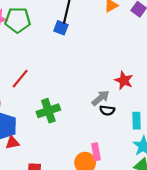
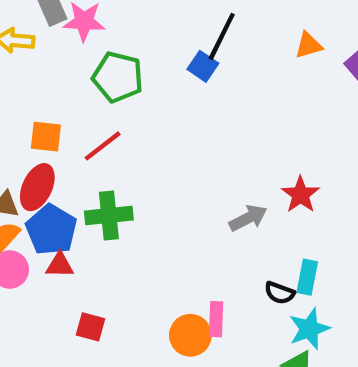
green pentagon: (18, 20) -> (118, 77), moved
black semicircle: (107, 110) -> (279, 293), moved
green cross: (48, 111) -> (109, 215), moved

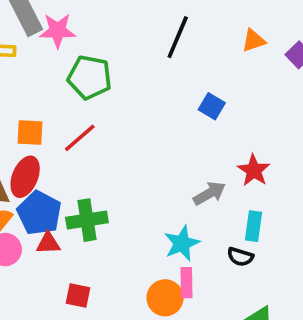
blue square: (203, 66) -> (212, 106), moved
green cross: (109, 215) -> (87, 220), moved
cyan rectangle: (307, 277) -> (254, 226), moved
cyan star: (309, 329) -> (182, 243), moved

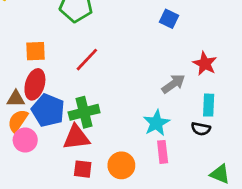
red line: (80, 138) -> (87, 60), moved
red triangle: (48, 243) -> (76, 137), moved, size x1.5
orange circle: (165, 298) -> (121, 165), moved

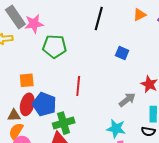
red line: (87, 60) -> (78, 86), moved, turned -36
blue pentagon: (48, 110) -> (44, 104), moved
cyan star: (156, 123) -> (116, 129), turned -30

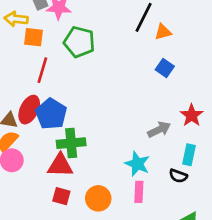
orange triangle: (140, 15) -> (163, 32), moved
orange square: (27, 80) -> (34, 37), moved
red line: (78, 86) -> (42, 70), moved

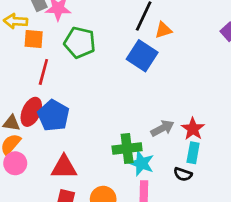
blue square: (165, 68) -> (142, 56), moved, size x1.6
red star: (192, 115) -> (193, 129), moved
green cross: (71, 143) -> (127, 148), moved

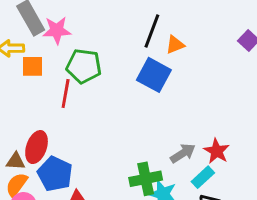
red line: (43, 72) -> (66, 93), moved
blue pentagon: (53, 115) -> (55, 174), moved
cyan rectangle: (193, 153) -> (203, 177), moved, turned 42

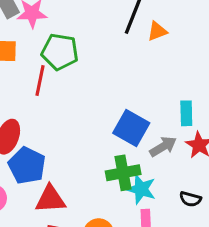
blue square: (154, 75) -> (131, 128), moved
cyan rectangle: (203, 177) -> (186, 113), moved, turned -50

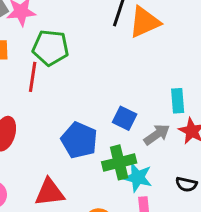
orange triangle: (157, 31) -> (145, 22), size x1.6
blue square: (131, 128) -> (125, 118), size x0.7
blue pentagon: (27, 165) -> (79, 140), moved

